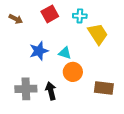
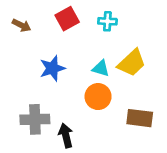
yellow trapezoid: (98, 34) -> (132, 63), moved, turned 80
cyan triangle: (65, 53) -> (101, 68), moved
black arrow: (51, 91) -> (66, 135), moved

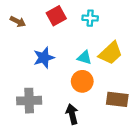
black arrow: (66, 135) -> (72, 114), moved

